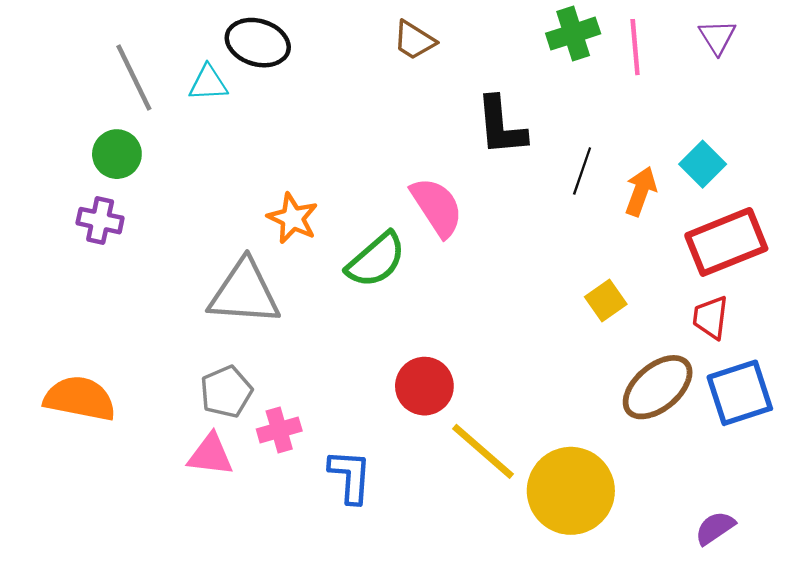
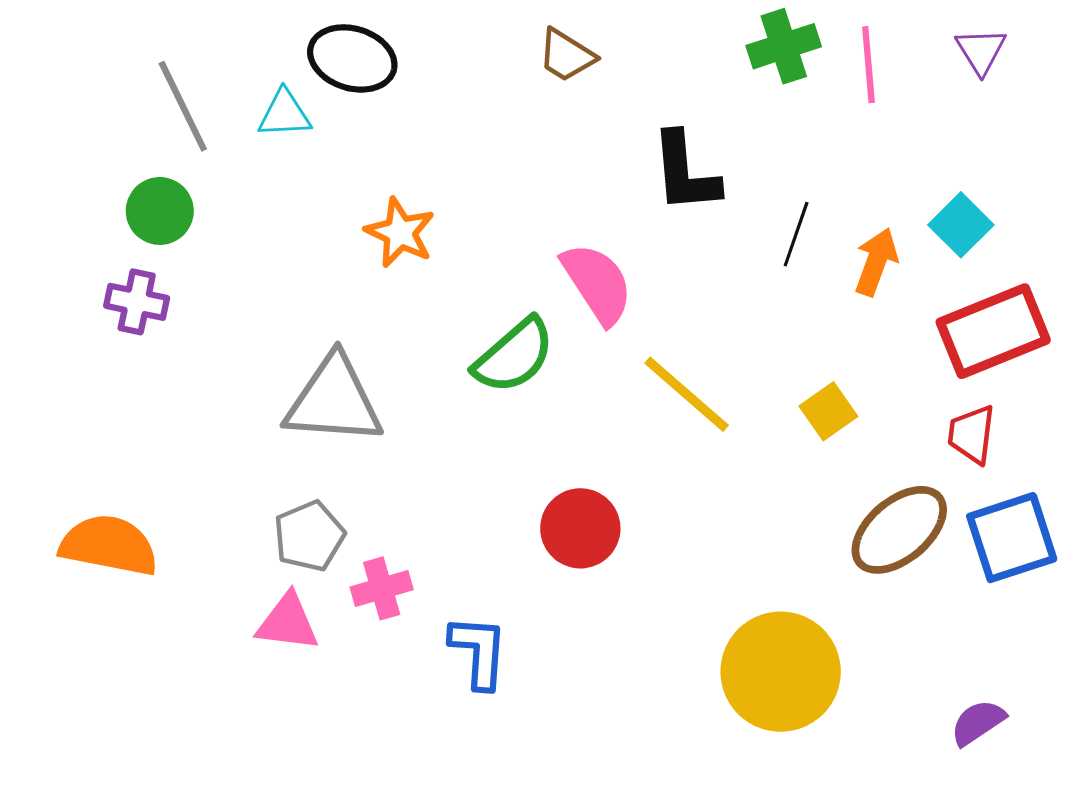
orange star: (293, 218) -> (400, 233), moved
yellow line: (483, 451) -> (687, 394), moved

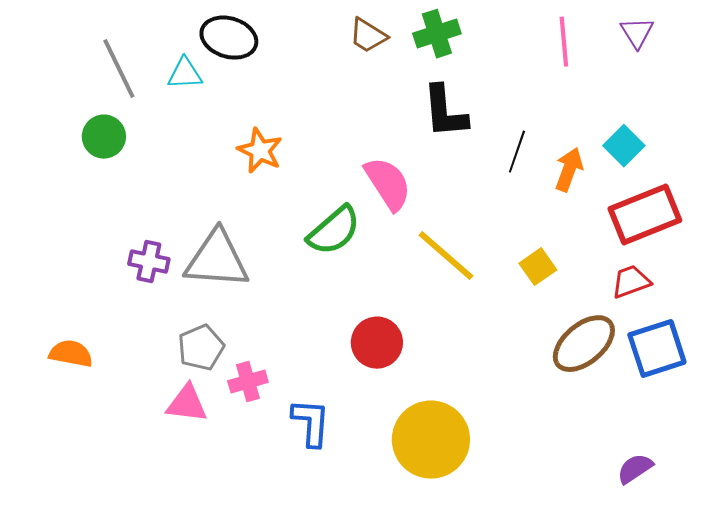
green cross: (784, 46) -> (437, 34), moved
purple cross: (137, 302) -> (149, 262), moved
red trapezoid: (972, 434) -> (631, 282), turned 63
orange semicircle: (109, 545) -> (71, 354), size x0.7
yellow circle: (781, 672) -> (431, 440), moved

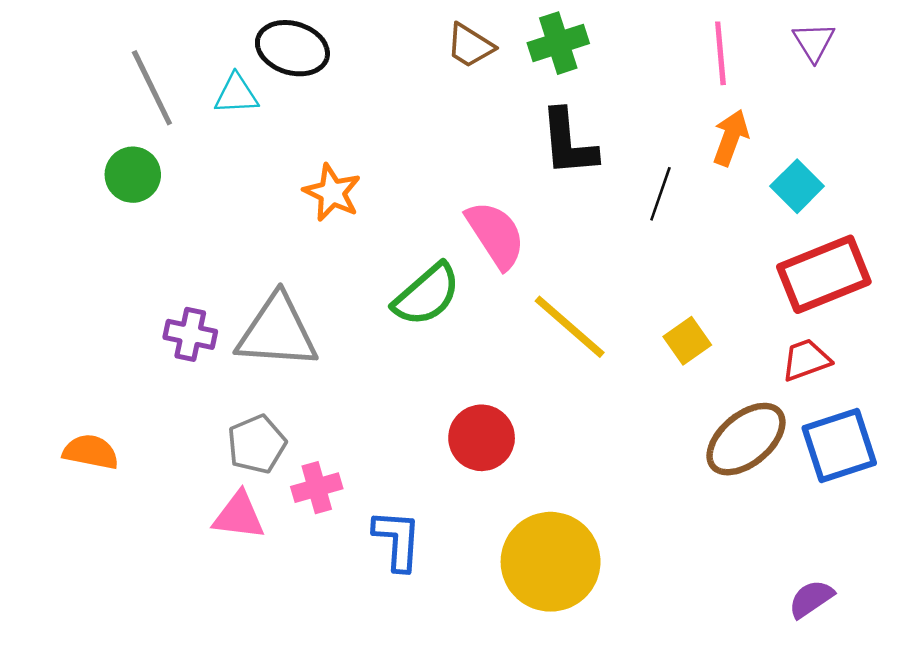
orange arrow: (569, 170) -> (731, 138), moved

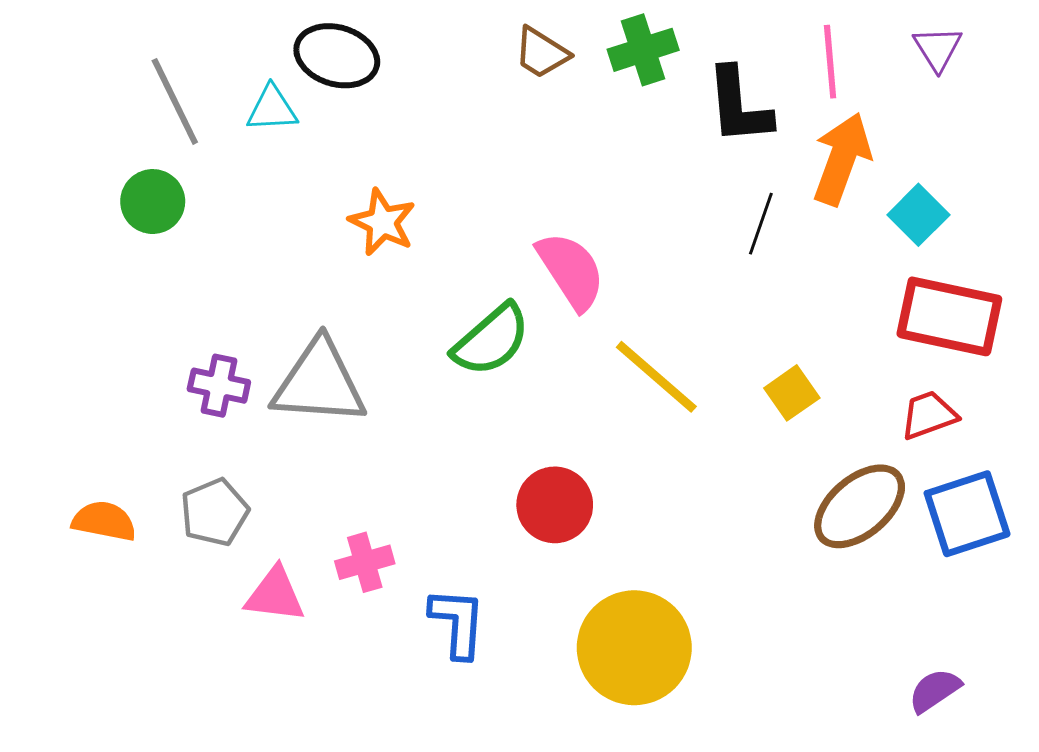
orange arrow: (731, 138) -> (842, 159), size x1.4
black L-shape: (568, 143) -> (739, 106), moved
red rectangle: (824, 274) -> (949, 316), turned 34
gray pentagon: (257, 444) -> (215, 512), moved

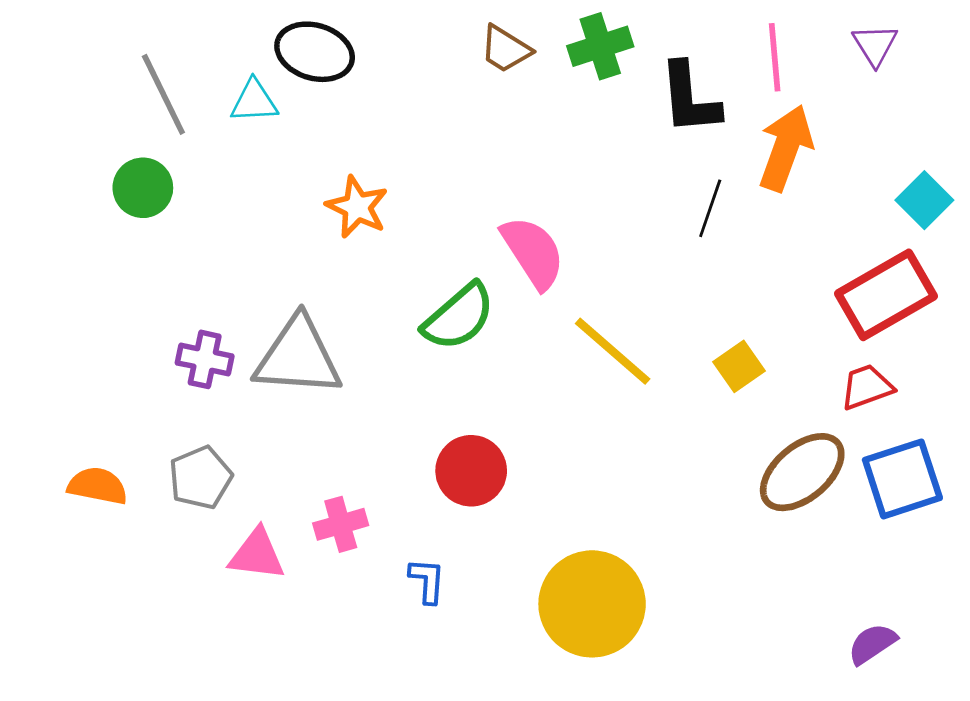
cyan square: (918, 215) -> (924, 200), moved
red rectangle: (949, 316) -> (886, 295), turned -42
red circle: (555, 505) -> (471, 471), moved
blue L-shape: (458, 623) -> (427, 581), size x0.7

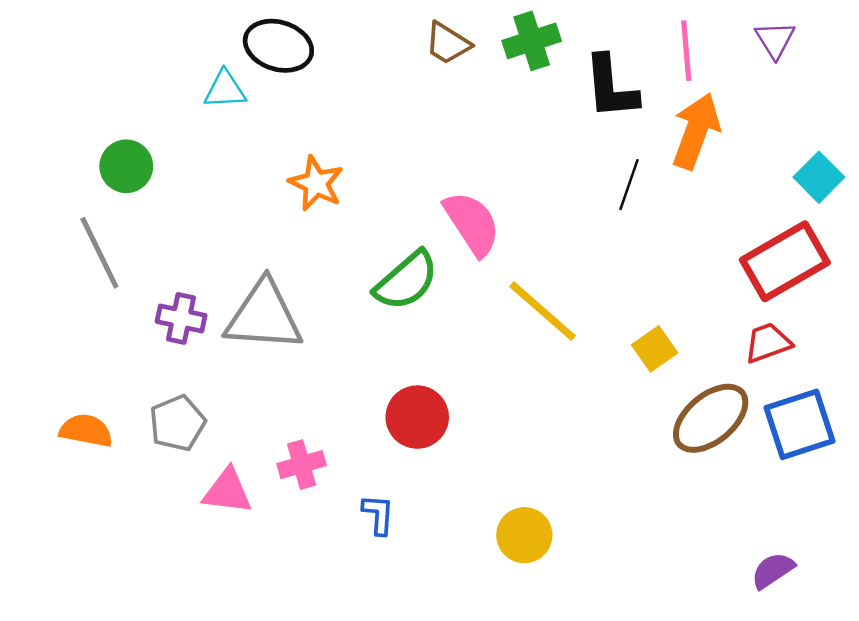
gray line: (163, 94) -> (99, 253), moved
yellow square: (739, 366) -> (655, 349), moved
yellow circle: (592, 604) -> (524, 535), size x0.6

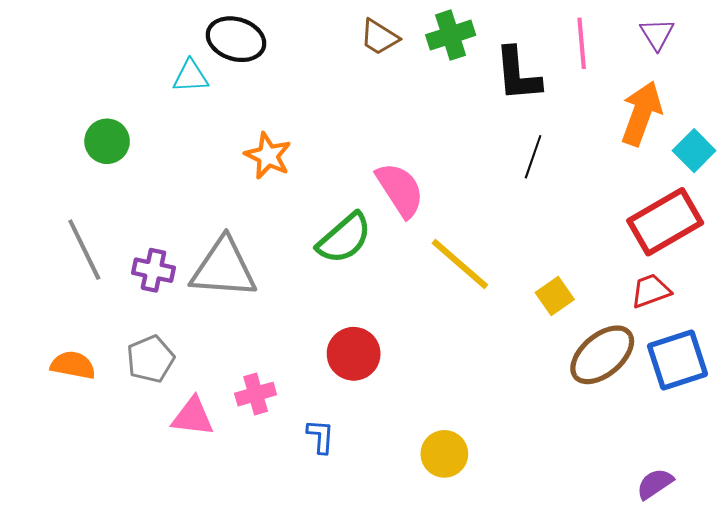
orange arrow: (696, 131) -> (641, 113), moved
gray line: (99, 253) -> (84, 250), moved

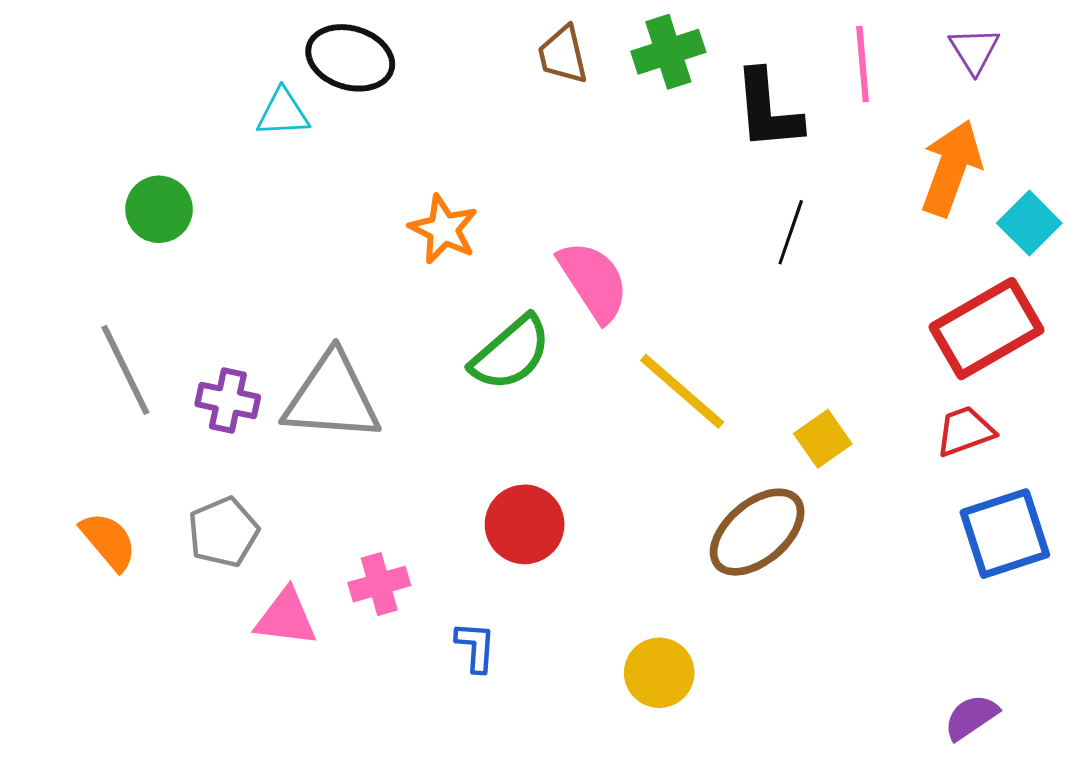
brown trapezoid: (379, 37) -> (563, 55), turned 45
orange star: (268, 156) -> (443, 229), moved
brown ellipse: (602, 355) -> (757, 532), moved
orange semicircle: (73, 365) -> (109, 541), turned 39

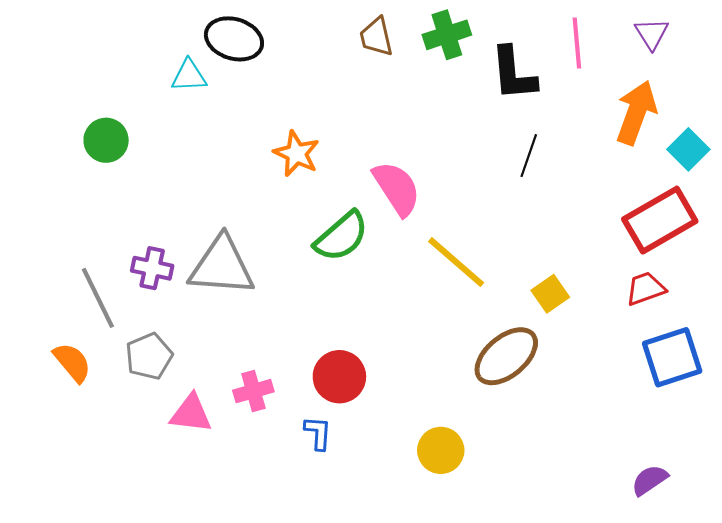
gray line: (125, 370) -> (98, 298), moved
red circle: (525, 524) -> (339, 377), moved

